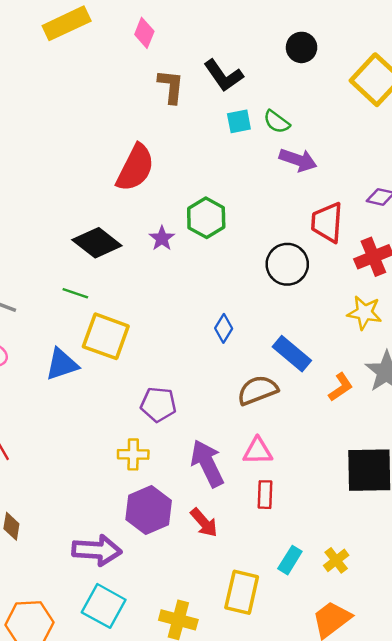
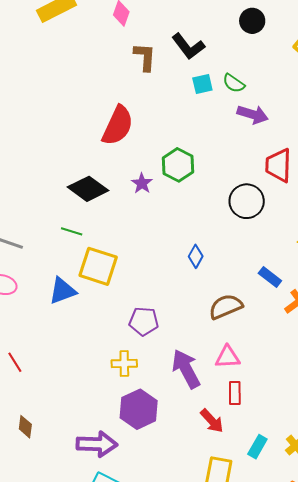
blue rectangle: (292, 354) -> (270, 277), moved, size x0.7
red arrow: (204, 523) -> (212, 421), moved

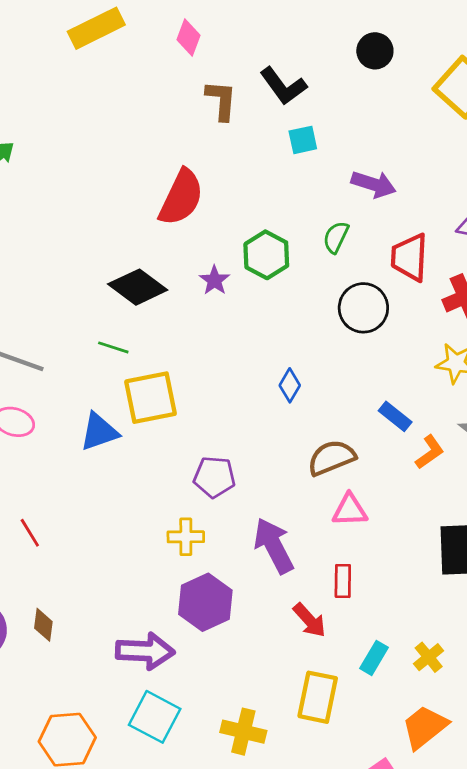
green semicircle: (234, 83) -> (336, 237), moved, turned 80
yellow square: (98, 266) -> (150, 398), turned -30
pink triangle: (227, 357) -> (350, 510), moved

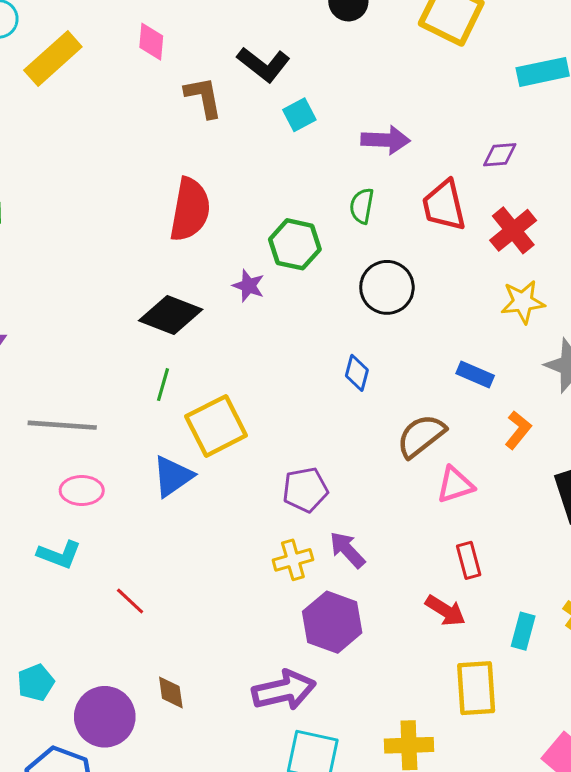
black circle: (363, 308) -> (387, 287), moved
green line: (113, 347) -> (163, 385), turned -76
orange L-shape: (430, 452) -> (518, 430), moved
purple arrow: (274, 546) -> (347, 550), moved, size x0.7

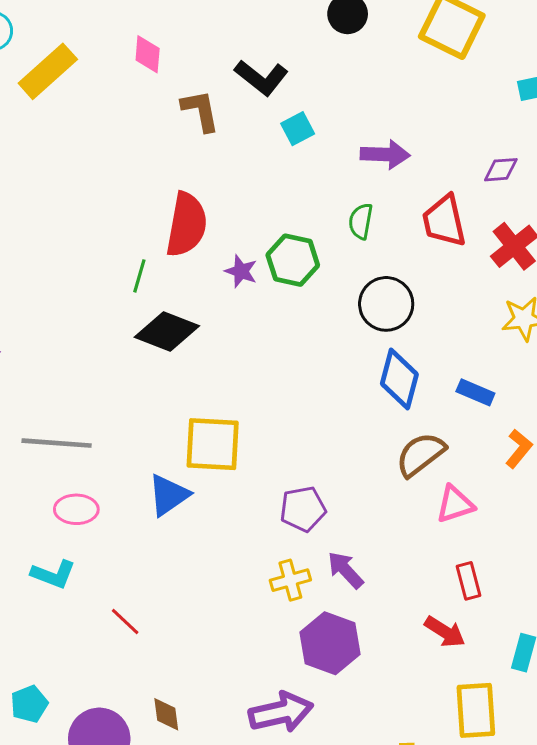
purple star: (248, 286) -> (241, 271), moved
blue diamond: (357, 373) -> (399, 379), moved, size x1.6
green line: (163, 385) -> (139, 276), moved
yellow square: (216, 426) -> (213, 444), turned 30

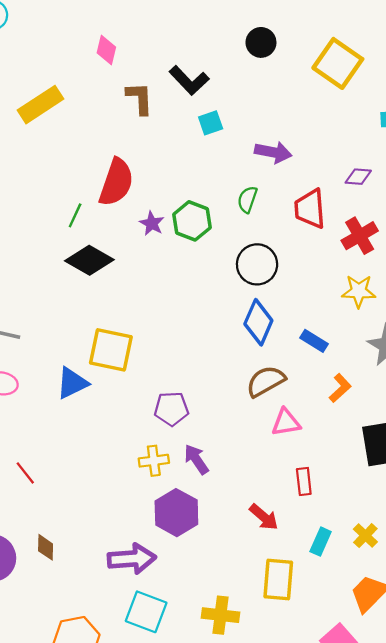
yellow rectangle: (48, 71) -> (40, 105), moved
red rectangle: (468, 581) -> (304, 481), moved

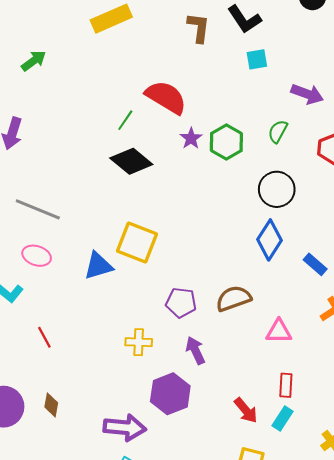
red semicircle: (116, 182) -> (166, 97), turned -87
brown semicircle: (266, 381) -> (233, 298), moved
yellow cross: (154, 461) -> (139, 342), moved
cyan rectangle: (321, 542) -> (283, 419), moved

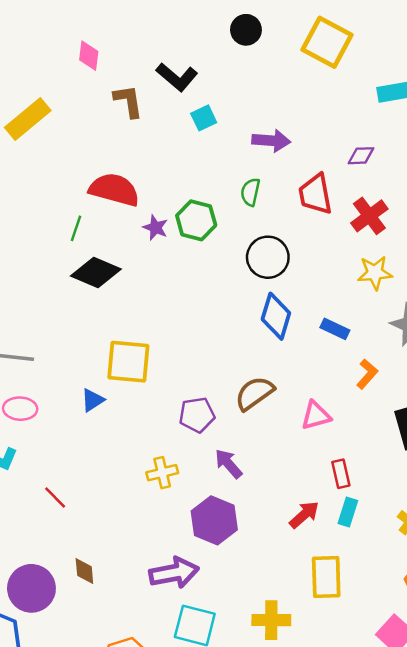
blue triangle: (98, 266) -> (93, 400), size x0.7
red arrow: (246, 410) -> (304, 515), turned -76

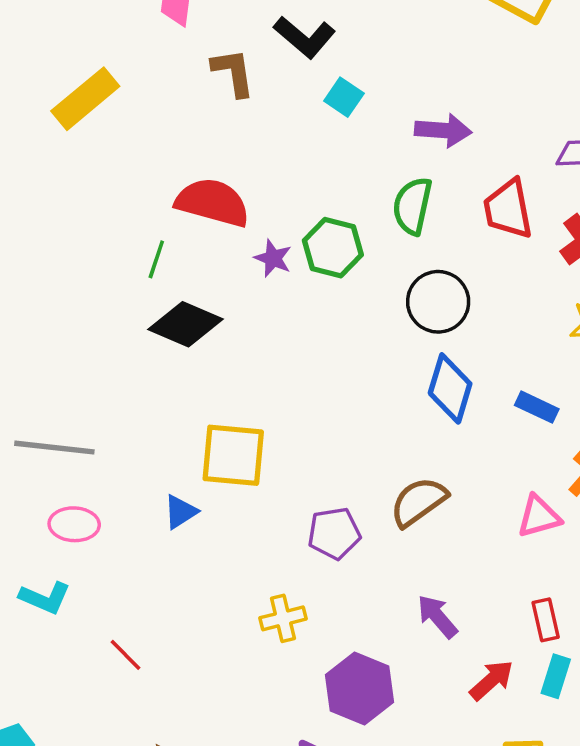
cyan square: (204, 118) -> (344, 97), turned -30
green semicircle: (250, 192) -> (412, 206), size x1.4
pink triangle: (316, 415) -> (539, 516), moved
purple arrow: (228, 464) -> (437, 616), moved

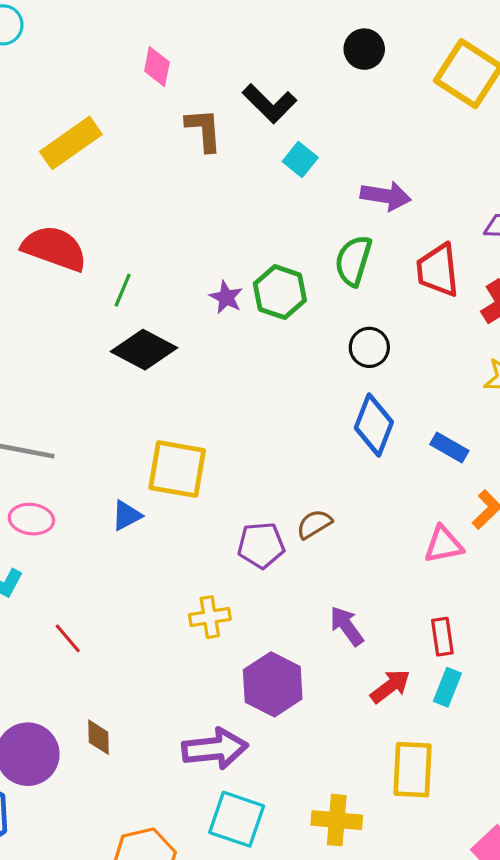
red semicircle: (213, 202) -> (54, 248), moved
black circle: (438, 302) -> (369, 347), size x0.7
brown semicircle: (418, 502) -> (314, 524), moved, size x0.7

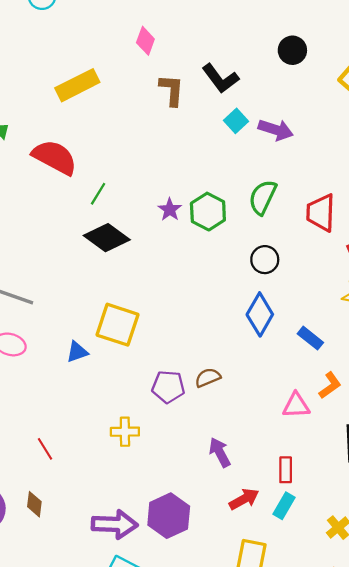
purple arrow: (386, 196) -> (276, 130), moved
red line: (68, 638) -> (45, 449), moved
purple hexagon: (273, 684) -> (169, 516), moved

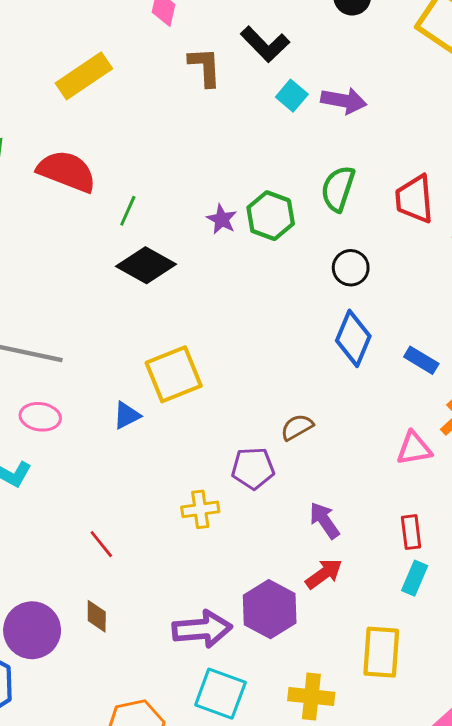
yellow square: (117, 325) -> (174, 374), turned -33
purple pentagon: (168, 387) -> (253, 468), moved
red arrow: (244, 499) -> (324, 574), moved

